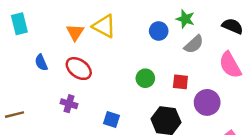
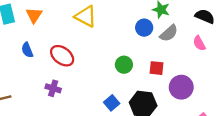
blue circle: (159, 31) -> (144, 28), moved
orange triangle: (75, 32) -> (34, 15), moved
pink semicircle: (230, 65) -> (199, 43), moved, size x0.6
blue square: (111, 119) -> (112, 103), moved, turned 32

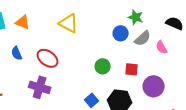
orange triangle: (34, 15) -> (23, 22), turned -42
pink semicircle: (199, 43) -> (162, 47), moved
purple cross: (53, 88) -> (40, 87), size x1.5

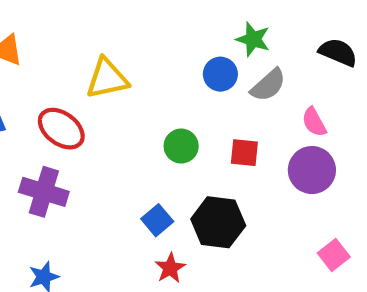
yellow triangle: (69, 23) -> (107, 78), moved, turned -40
pink semicircle: (162, 47) -> (314, 122), moved
purple circle: (154, 86) -> (312, 170), moved

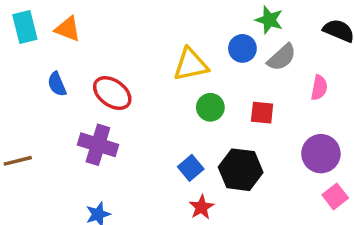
yellow triangle: (107, 78) -> (191, 64), moved
pink semicircle: (314, 122) -> (319, 88), turned -140
purple circle: (312, 170) -> (321, 154), moved

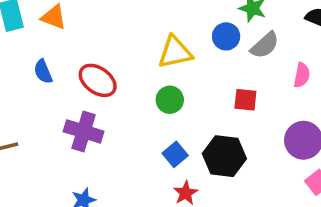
green circle: (210, 107) -> (170, 100), moved

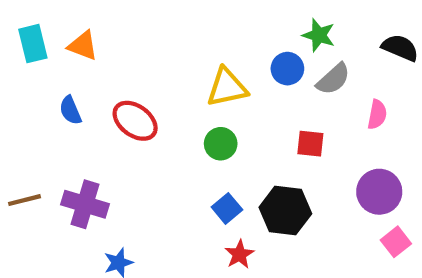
purple cross: (84, 131) -> (85, 204), moved

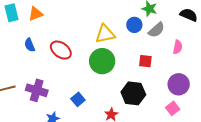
orange triangle: (83, 46) -> (36, 14), turned -42
green circle: (221, 144) -> (102, 61), size x1.6
blue square: (227, 208) -> (78, 99), moved
pink square: (396, 242) -> (173, 108), moved

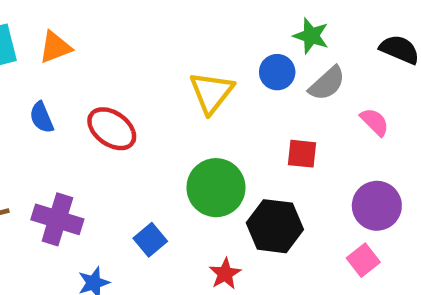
yellow triangle: (105, 34) -> (211, 92), turned -40
pink semicircle: (178, 47) -> (375, 122), turned -56
green circle: (102, 61) -> (216, 188), moved

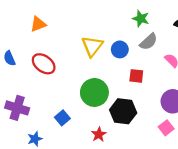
orange triangle: (55, 47) -> (38, 24), moved
blue circle: (277, 72) -> (120, 49), moved

